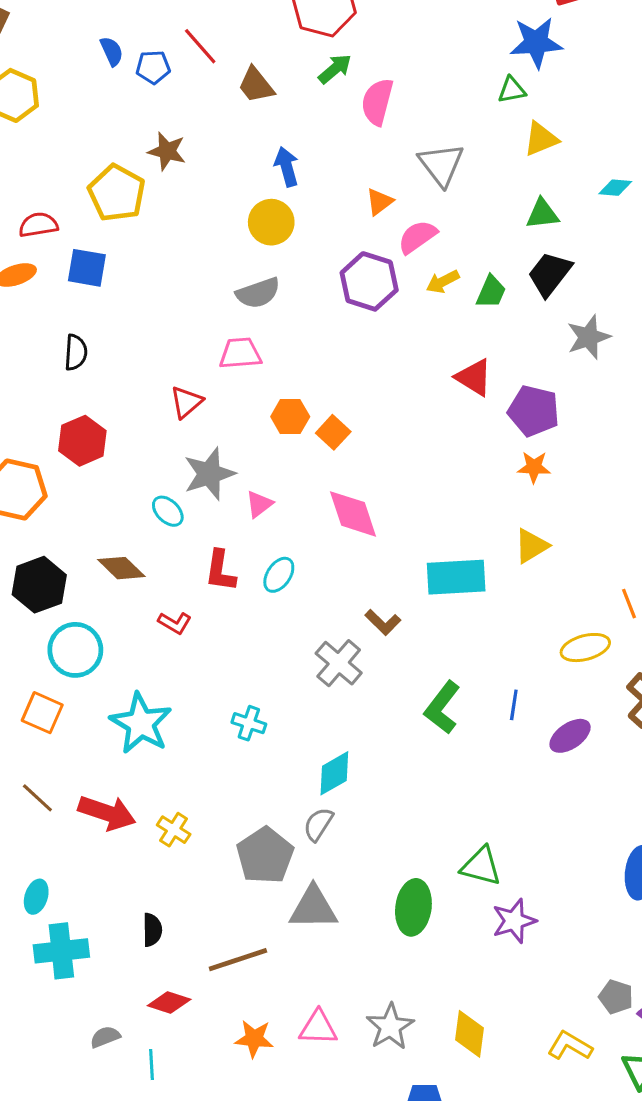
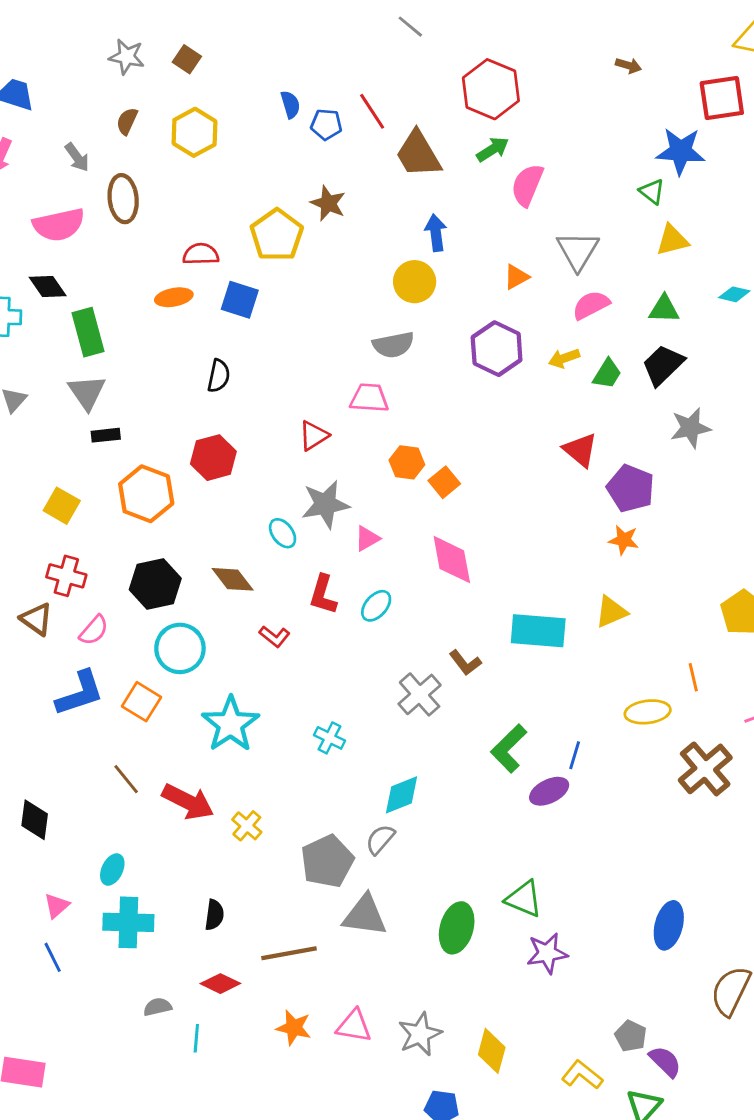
brown trapezoid: (256, 85) -> (418, 154), size x1.4
green triangle: (512, 90) -> (652, 192), turned 40
pink semicircle: (417, 237) -> (591, 305), moved
purple ellipse: (570, 736) -> (549, 791), moved

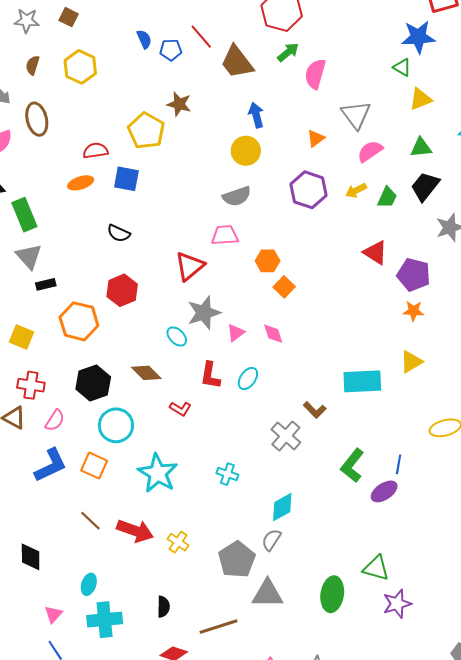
black semicircle: (219, 376) -> (119, 233), turned 110
red triangle: (314, 436) -> (190, 266), size x1.4
orange hexagon: (407, 462) -> (268, 261), moved
pink diamond: (452, 560) -> (273, 334), moved, size x0.6

